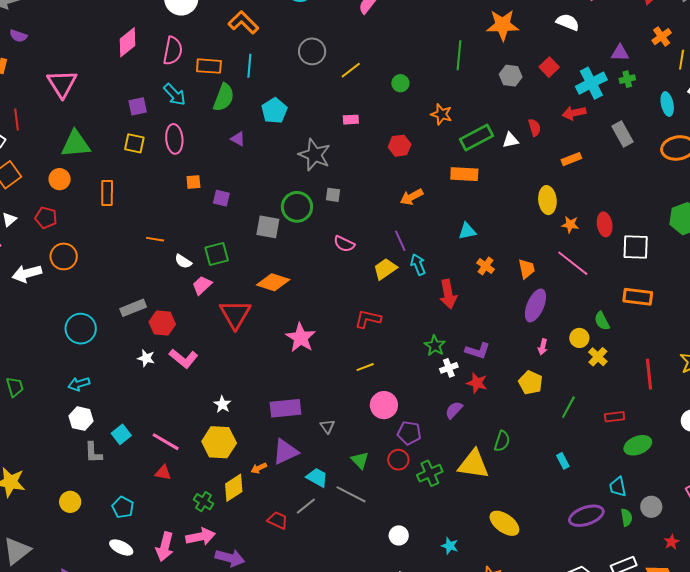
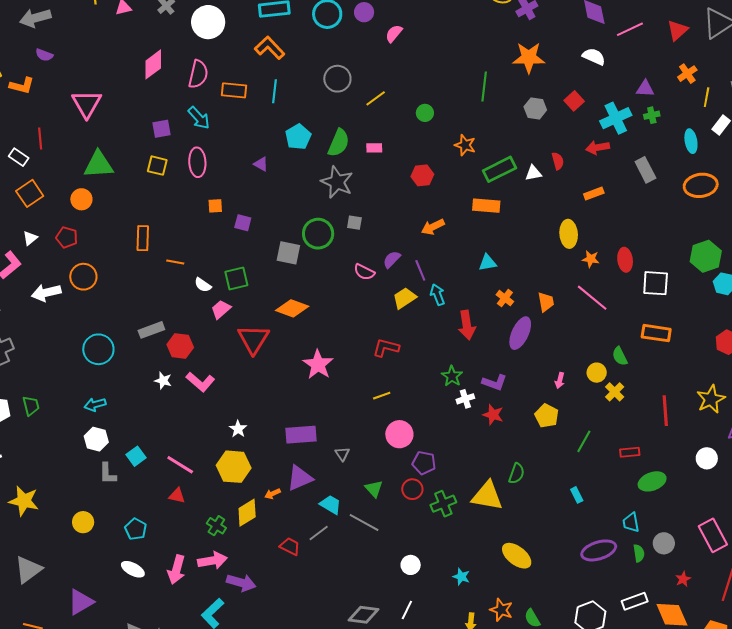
green semicircle: (224, 97) -> (339, 143), moved
orange rectangle: (107, 193) -> (143, 238), moved
purple ellipse: (535, 305) -> (520, 333), moved
purple semicircle: (454, 410) -> (392, 259), moved

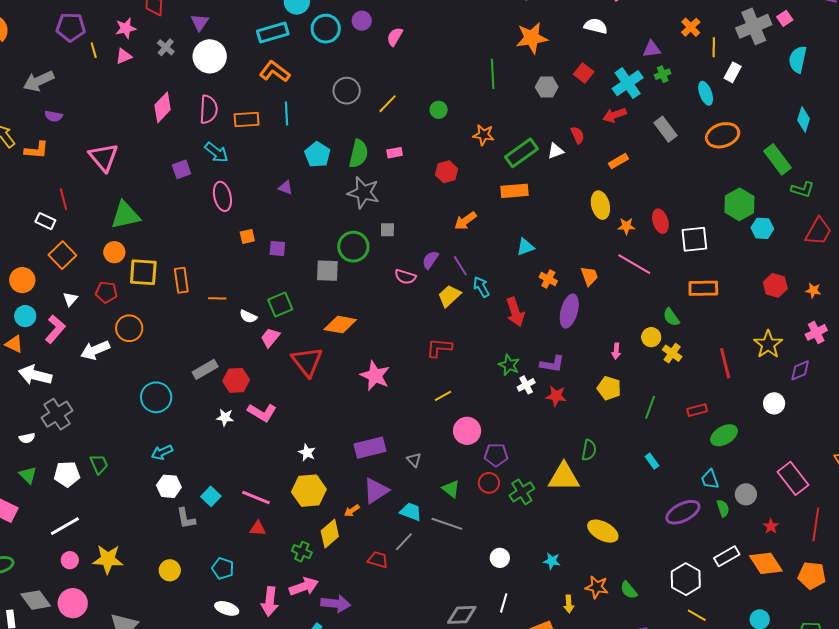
yellow square: (157, 166) -> (143, 272), moved, size x1.4

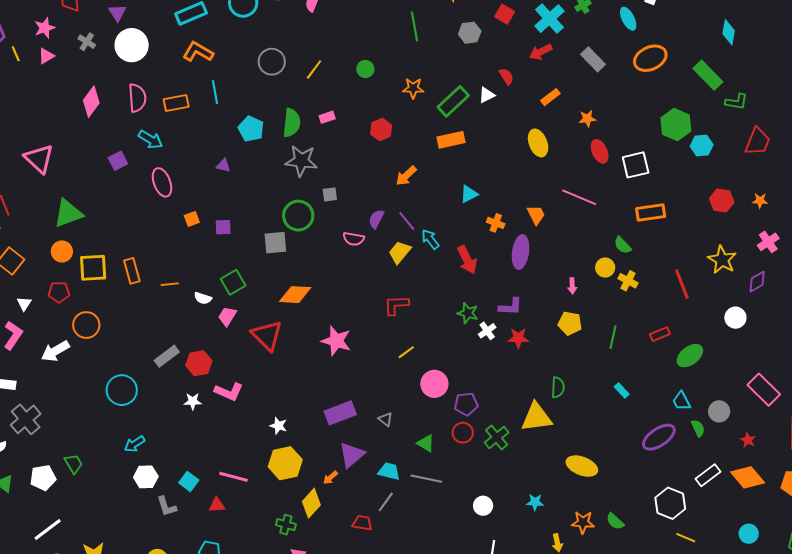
orange star: (626, 226) -> (587, 119), moved
red triangle: (258, 528) -> (217, 505), moved

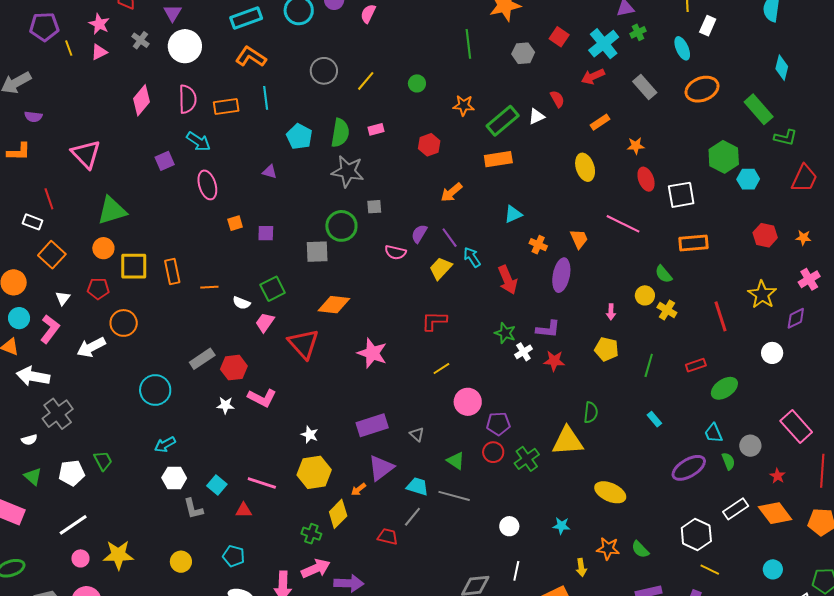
pink star: (45, 28) -> (99, 24), turned -30

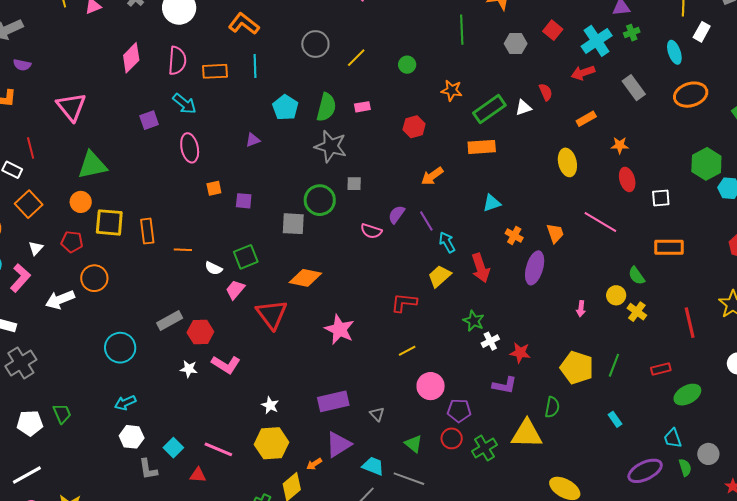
purple triangle: (270, 172) -> (253, 140), turned -42
white square: (681, 195) -> (661, 198), size x0.7
yellow trapezoid: (441, 268) -> (439, 276), moved
purple L-shape: (548, 329) -> (505, 385), moved
yellow pentagon: (606, 349) -> (577, 368), moved, size x1.4

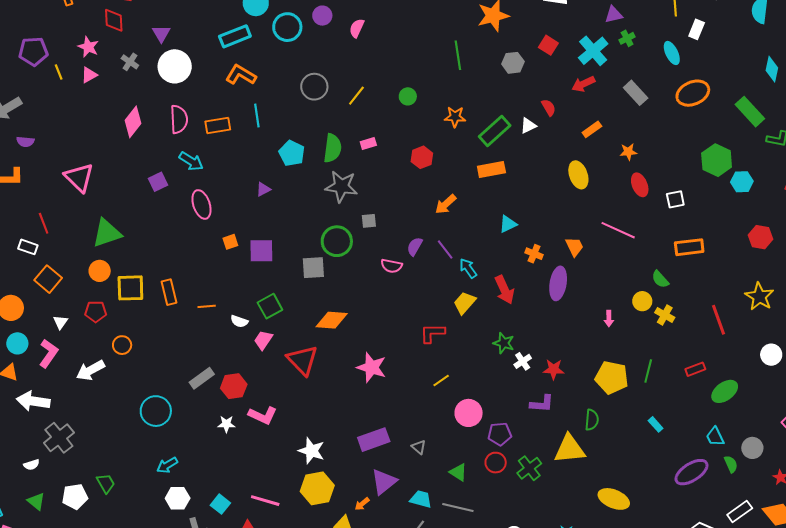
purple square: (244, 201) -> (261, 251), size x1.5
orange circle: (94, 278) -> (122, 345), size x0.7
white star: (270, 405) -> (311, 451), size x1.5

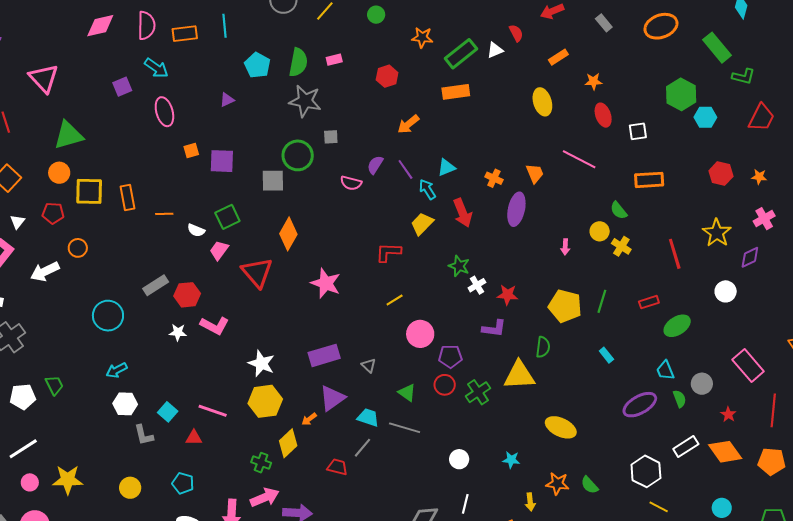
gray rectangle: (636, 93) -> (604, 23), size x0.7
pink diamond: (133, 122) -> (100, 26), turned 36
cyan triangle: (508, 224) -> (446, 167), moved
orange diamond: (332, 320) -> (288, 234), turned -68

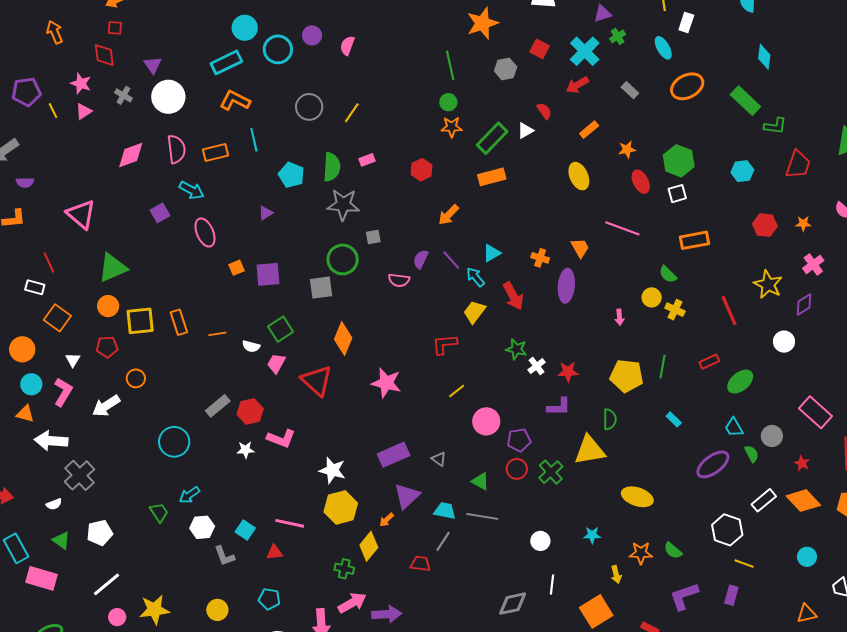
green circle: (376, 15) -> (448, 102), moved
green hexagon: (681, 94) -> (679, 161), moved
green trapezoid: (54, 385) -> (159, 512), moved

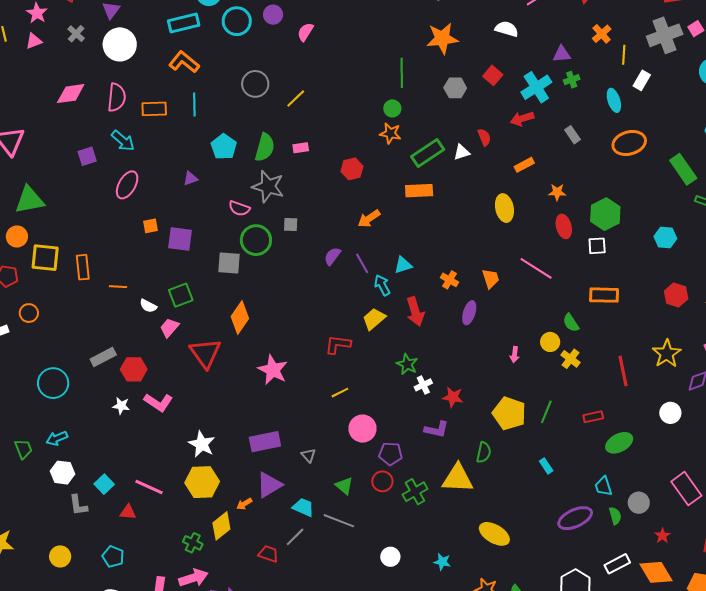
pink ellipse: (205, 233) -> (127, 185), turned 40
pink semicircle: (399, 280) -> (239, 208), moved
purple ellipse: (566, 286) -> (469, 313), size x0.7

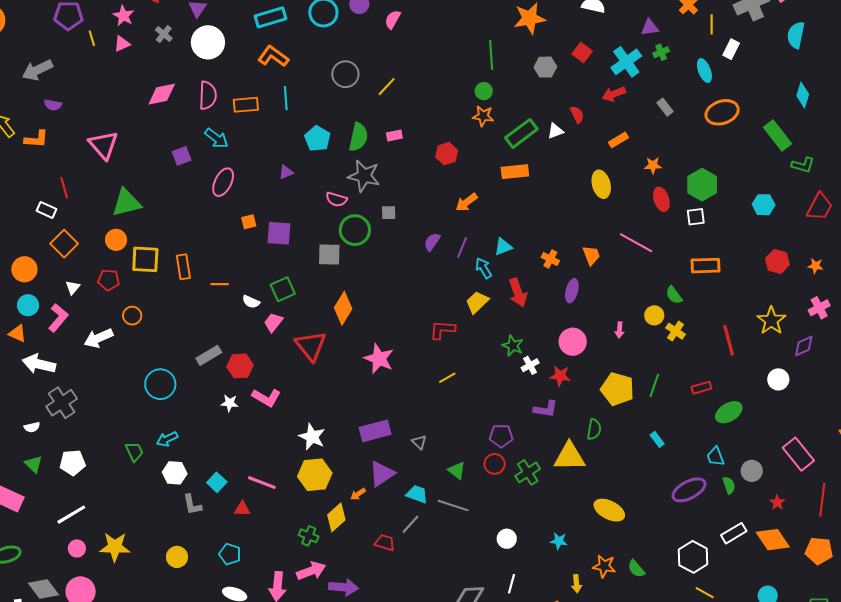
purple line: (362, 263) -> (462, 247), turned 55
pink circle: (362, 429) -> (573, 342), moved

